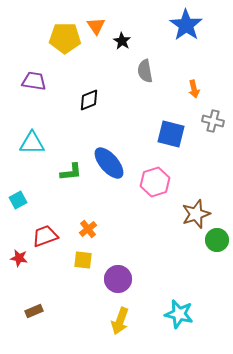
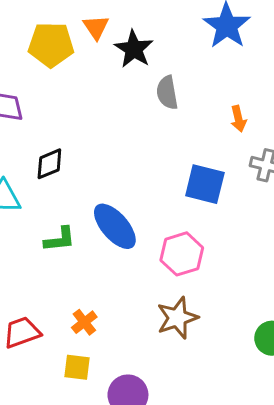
black star: (122, 41) -> (134, 49), size x1.5
black diamond: (89, 100) -> (49, 164), moved
brown star: (196, 214) -> (177, 318), moved

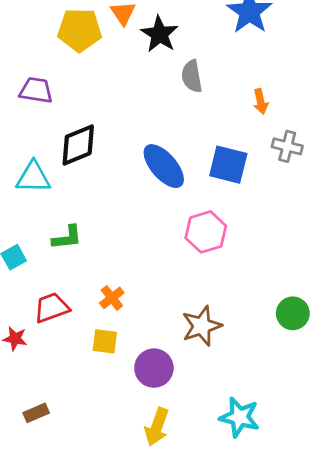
black diamond: (49, 164) -> (78, 145), size x1.4
blue ellipse: (115, 226) -> (164, 166), moved
green L-shape: (60, 239) -> (67, 238), moved
brown star: (177, 318) -> (202, 326), moved

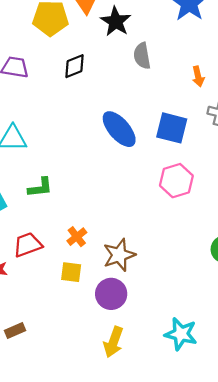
black diamond: (78, 145) -> (75, 66), moved, size x0.7
pink hexagon: (206, 232) -> (176, 181), moved
brown star: (202, 326) -> (119, 255), moved

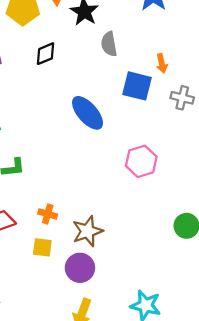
blue square: (172, 128) -> (137, 86), moved
orange cross: (77, 237) -> (48, 214), turned -36

